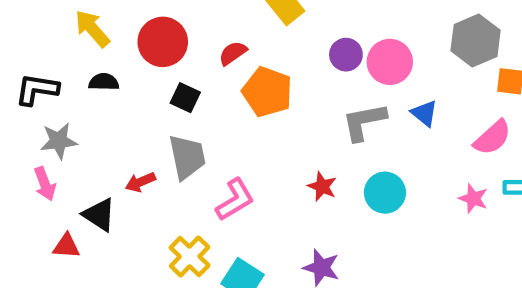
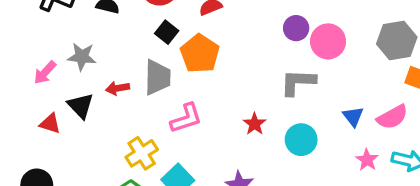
orange pentagon: (267, 92) -> (200, 54), moved
blue triangle: (424, 113) -> (353, 116), moved
gray star: (59, 141) -> (82, 57), moved
pink arrow: (45, 184) -> (45, 73), turned 50

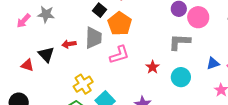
gray star: (82, 57) -> (46, 14), moved
pink arrow: (45, 73) -> (24, 21), moved
blue triangle: (353, 116) -> (213, 63), turned 48
pink L-shape: (186, 118) -> (119, 55), moved

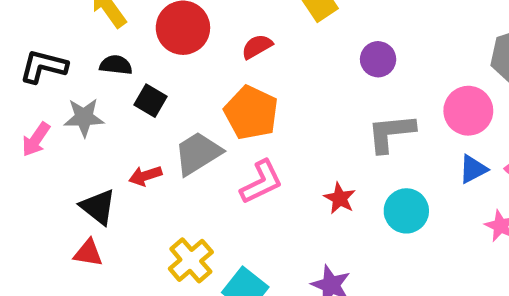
black square: (99, 10) -> (150, 101), moved
pink circle: (198, 17) -> (468, 111), moved
gray trapezoid: (93, 38) -> (198, 153), turned -115
red triangle: (27, 65) -> (88, 253), moved

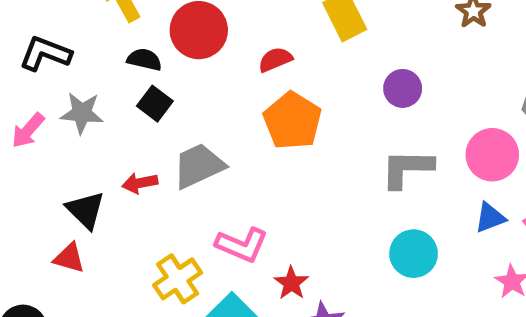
black semicircle: (116, 65) -> (144, 60), moved
orange pentagon: (251, 113) -> (292, 121), moved
pink L-shape: (261, 182) -> (242, 245), moved, turned 42
red star: (340, 198) -> (291, 283), moved

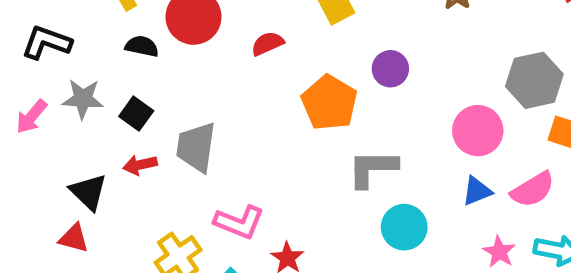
black square: (155, 104) -> (136, 114), moved
orange pentagon: (292, 121) -> (329, 103), moved
gray trapezoid: (199, 166) -> (196, 147), turned -56
gray L-shape: (407, 169) -> (373, 168), moved

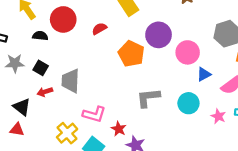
purple circle: (390, 69) -> (159, 35), size x1.5
pink circle: (478, 131) -> (188, 52), moved
gray L-shape: (373, 168) -> (148, 98), moved
blue triangle: (477, 191) -> (204, 74), moved
cyan circle: (404, 227) -> (188, 103), moved

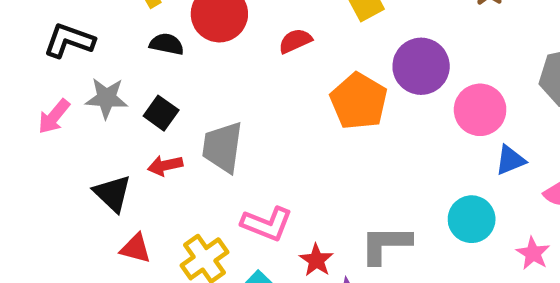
gray L-shape: (148, 98) -> (386, 244), moved
red triangle: (17, 129) -> (136, 248), moved

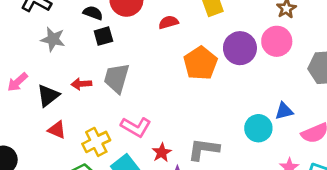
pink circle: (480, 110) -> (277, 41), moved
black square: (161, 113) -> (103, 36), moved, turned 30
pink arrow: (54, 117) -> (17, 82), moved
black triangle: (112, 193) -> (48, 96), turned 30
cyan circle: (472, 219) -> (258, 128), moved

